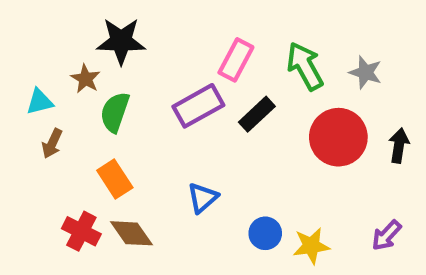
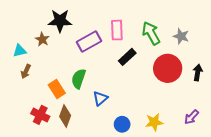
pink rectangle: (236, 60) -> (117, 30), turned -30
purple rectangle: (198, 106) -> (89, 41), moved
green semicircle: (115, 112) -> (79, 79), moved
brown diamond: (132, 233) -> (65, 116), turned 55
blue circle: (265, 233) -> (122, 124), moved

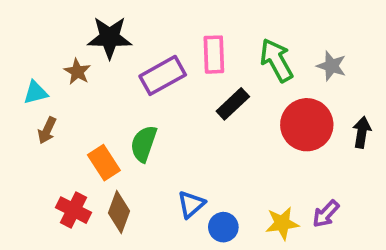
blue triangle: (100, 98) -> (191, 204), moved
purple arrow: (191, 117) -> (326, 214), moved

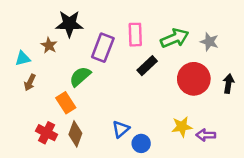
green arrow: (276, 60) -> (175, 38), turned 96
purple rectangle: (163, 75) -> (103, 48), turned -40
green semicircle: (144, 144) -> (80, 76), moved, turned 30
purple arrow: (326, 214) -> (206, 135), turned 48
yellow star: (282, 223) -> (182, 127), moved

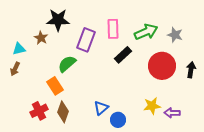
brown arrow: (30, 82) -> (15, 69), moved
red cross: (47, 133) -> (39, 111), turned 36

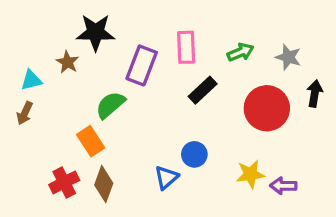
green arrow: (146, 32) -> (240, 52), size x0.7
black arrow: (191, 70) -> (315, 93), moved
blue circle: (118, 120) -> (194, 154), moved

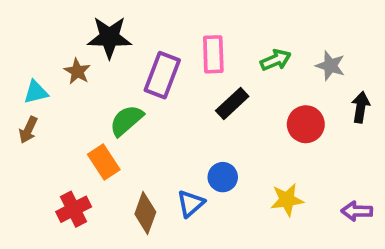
red circle: (267, 108) -> (306, 124), size x0.7
brown diamond: (104, 184) -> (145, 213), moved
purple arrow: (283, 186) -> (357, 211), moved

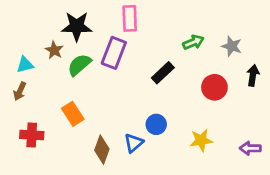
pink rectangle: (213, 54) -> (130, 18), moved
green semicircle: (126, 120) -> (79, 65), moved
red cross: (74, 209) -> (32, 135), moved, turned 30

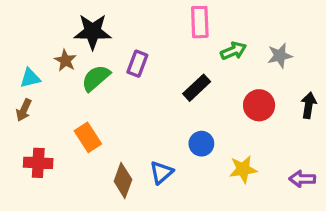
pink rectangle: (130, 18) -> (200, 22), moved
gray star: (232, 46) -> (280, 56), turned -30
purple rectangle: (114, 53) -> (137, 64), size x0.7
black arrow: (253, 75) -> (309, 105), moved
blue circle: (156, 124) -> (201, 144), moved

